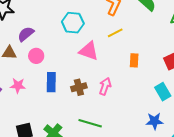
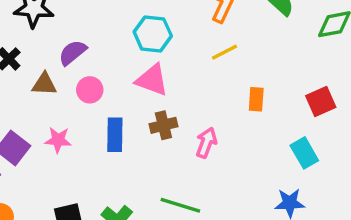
pink triangle: (89, 51) -> (152, 80), moved
brown cross: (79, 87) -> (163, 125), moved

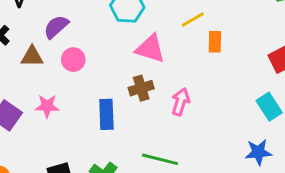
pink triangle: (152, 80) -> (150, 49), moved
orange rectangle: (256, 99) -> (215, 42), moved
blue rectangle: (115, 135) -> (106, 114), moved

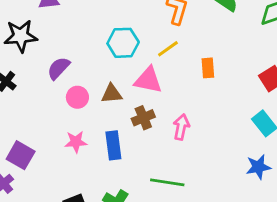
yellow line: (193, 20) -> (168, 49), moved
brown triangle: (32, 57) -> (112, 94), moved
pink star: (47, 106) -> (76, 142), moved

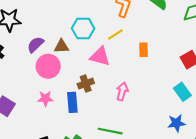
brown triangle: (112, 94) -> (61, 46), moved
pink circle: (77, 97) -> (48, 66), size x1.5
brown cross: (143, 118) -> (86, 84), moved

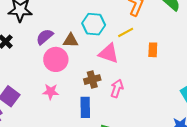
pink arrow: (122, 91) -> (117, 88), moved
blue rectangle: (72, 102) -> (85, 107), moved

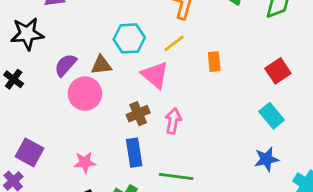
pink triangle: (109, 53) -> (155, 75), turned 30
pink star: (51, 92) -> (85, 162), moved

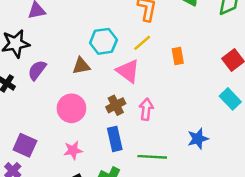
purple semicircle: (65, 65) -> (37, 70), moved
pink circle: (85, 94) -> (71, 108), moved
blue star: (266, 159) -> (198, 139), moved

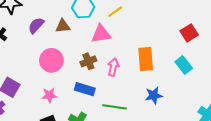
orange rectangle: (178, 56) -> (146, 59), moved, size x1.6
purple semicircle: (37, 70) -> (36, 25), moved
pink triangle: (128, 71) -> (101, 34), turned -50
blue rectangle: (115, 139) -> (85, 89), turned -66

